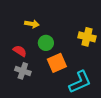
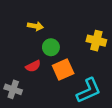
red semicircle: (20, 51) -> (33, 66), moved, turned 120
gray cross: (23, 71) -> (13, 89), moved

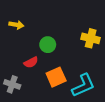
yellow arrow: (35, 26) -> (16, 25), moved
orange square: (63, 69) -> (56, 77), moved

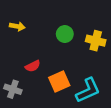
green circle: (48, 45) -> (65, 34), moved

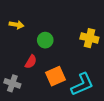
green circle: (65, 34) -> (45, 40), moved
red semicircle: (33, 66) -> (31, 62), turned -32

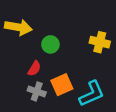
yellow arrow: (16, 25) -> (18, 27), size x1.6
gray cross: (12, 83) -> (37, 91), moved

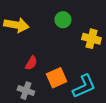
green circle: (50, 44) -> (63, 20), moved
gray cross: (37, 91) -> (26, 91), moved

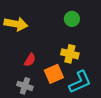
green circle: (63, 20) -> (72, 19), moved
yellow cross: (91, 39) -> (70, 54), moved

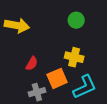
gray cross: (25, 86) -> (37, 92), moved, turned -35

